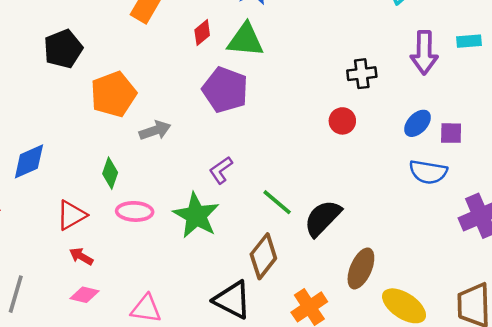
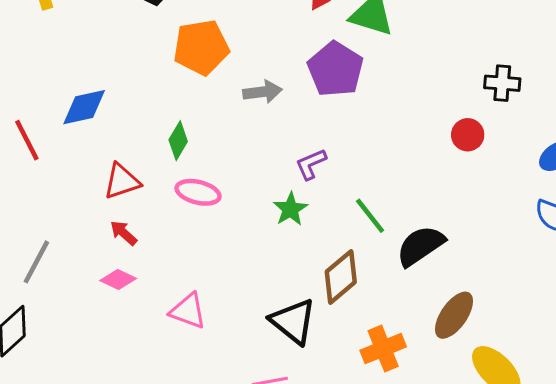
gray arrow: (155, 130) -> (262, 92), moved
green star: (196, 215) -> (290, 209), moved, size x0.6

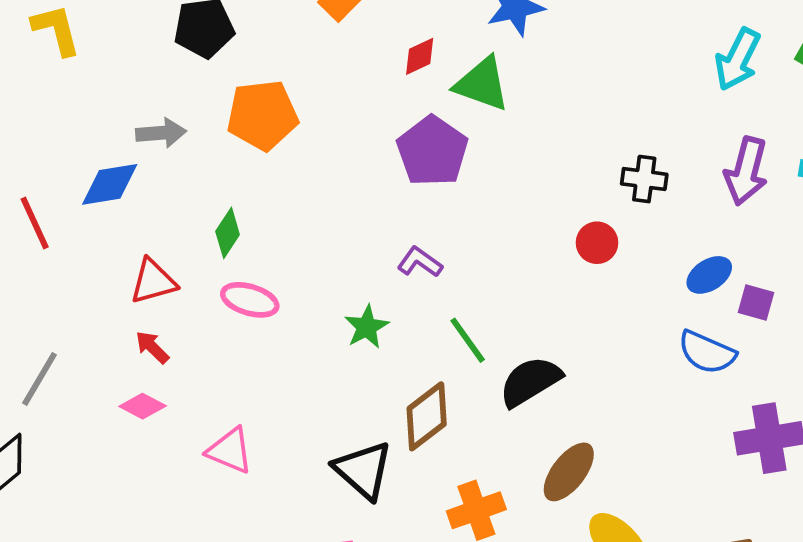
gray arrow: (262, 92) -> (161, 133), moved
purple L-shape: (311, 164) -> (420, 262), moved, turned 56

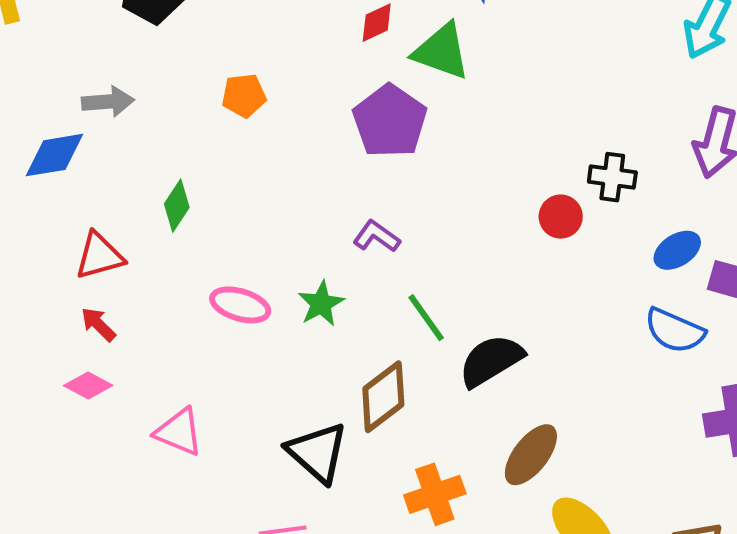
orange pentagon: (262, 115) -> (244, 96), moved, size x0.6
black cross: (644, 179) -> (612, 177), moved
pink ellipse: (250, 300) -> (240, 305), moved

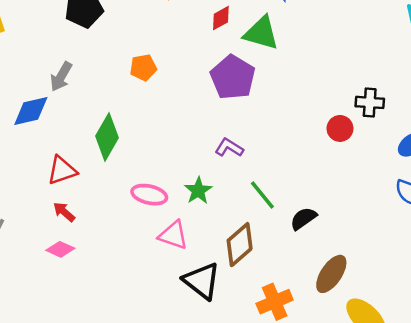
gray arrow: (108, 102) -> (61, 77), turned 128
green diamond: (177, 206) -> (107, 137), size x1.5
black semicircle: (491, 361) -> (303, 218), size x0.7
pink triangle: (179, 432) -> (173, 235), moved

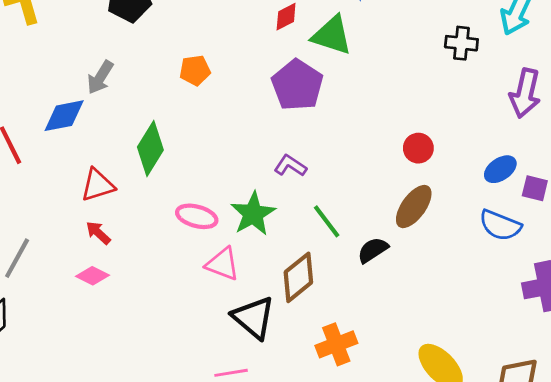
black cross: (370, 102) -> (461, 43), moved
green star: (198, 191) -> (253, 214), size x1.4
brown ellipse: (331, 274) -> (414, 207), moved

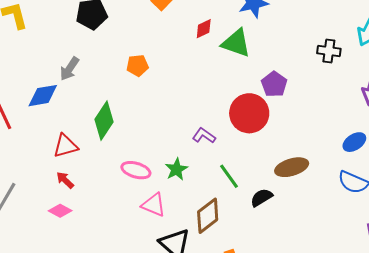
purple pentagon: (297, 85) -> (274, 84), moved, size x0.7
red circle: (418, 148) -> (249, 113), moved, size x1.8
brown ellipse: (414, 207) -> (292, 167), turned 36
green star: (253, 214) -> (176, 169), size x0.7

